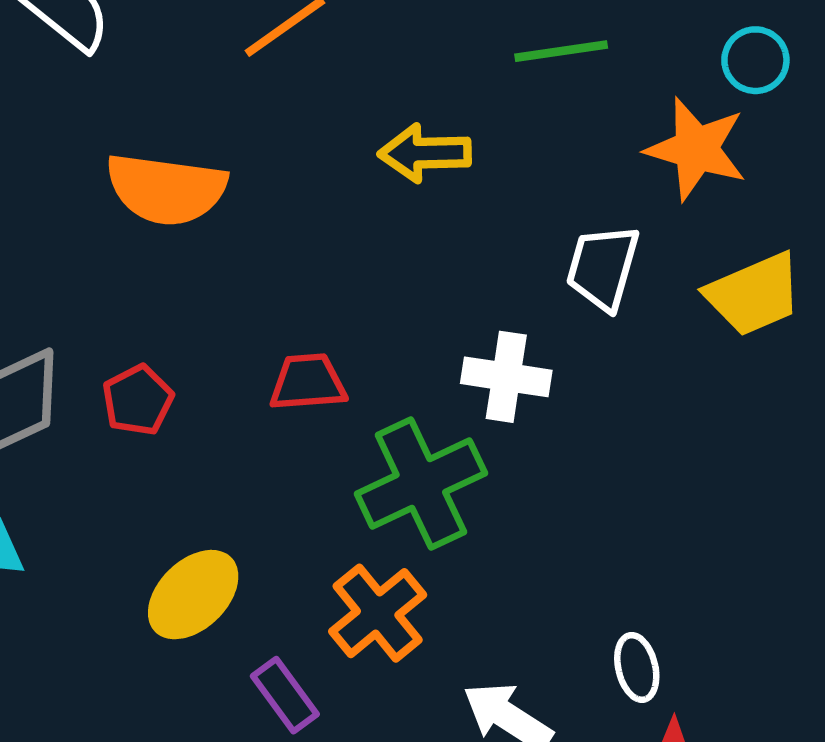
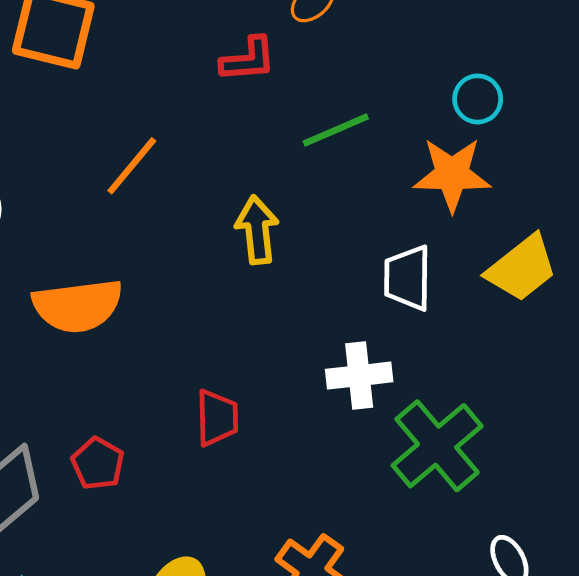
yellow arrow: (425, 153) -> (257, 230), turned 100
red trapezoid: (308, 382) -> (217, 418), turned 108
green cross: (421, 484) -> (437, 446), moved

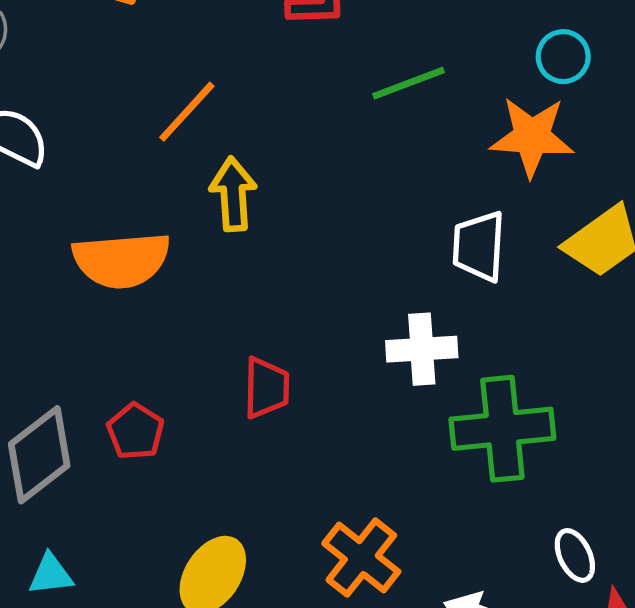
yellow arrow: (257, 230) -> (233, 194), moved
green cross: (437, 446) -> (502, 429), turned 32

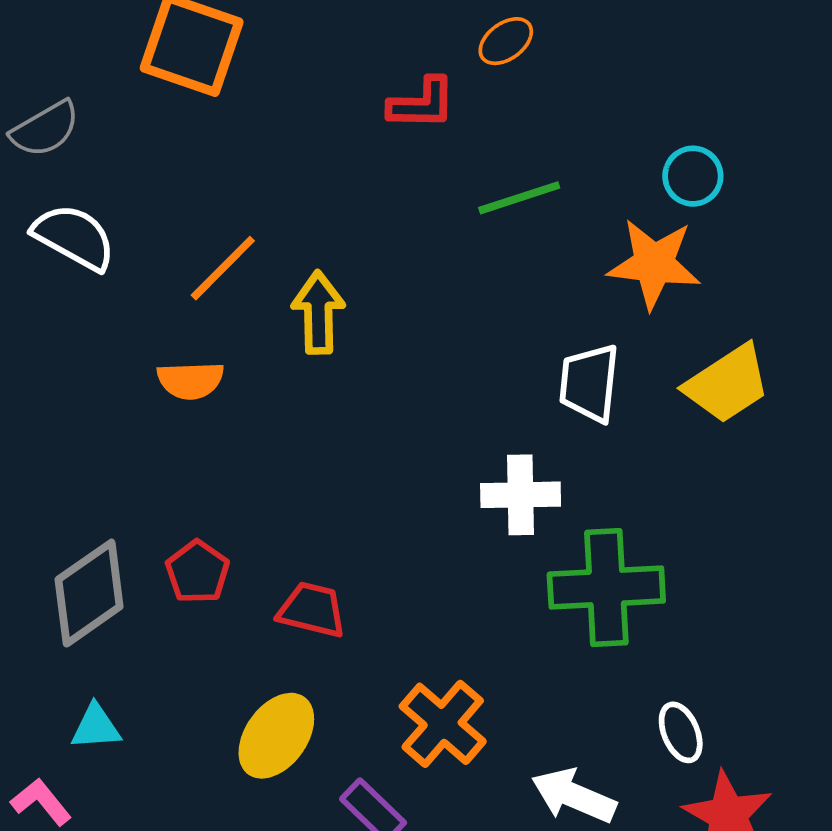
orange line: (187, 112) -> (223, 268), moved
orange semicircle: (121, 260) -> (190, 380), size x0.6
red trapezoid: (266, 388) -> (312, 610), moved, turned -80

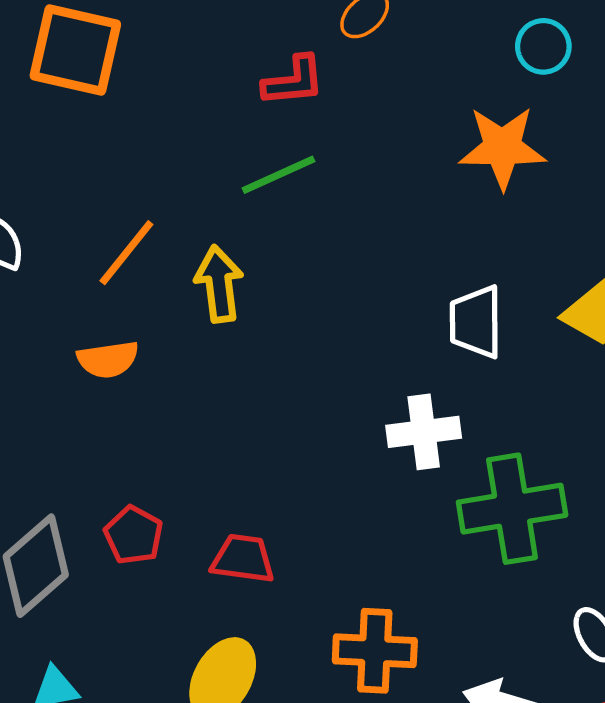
cyan circle: (693, 176) -> (543, 46), moved
green line: (519, 198) -> (278, 175), moved
orange star: (654, 264) -> (502, 147), moved
orange cross: (443, 724) -> (375, 651), turned -32

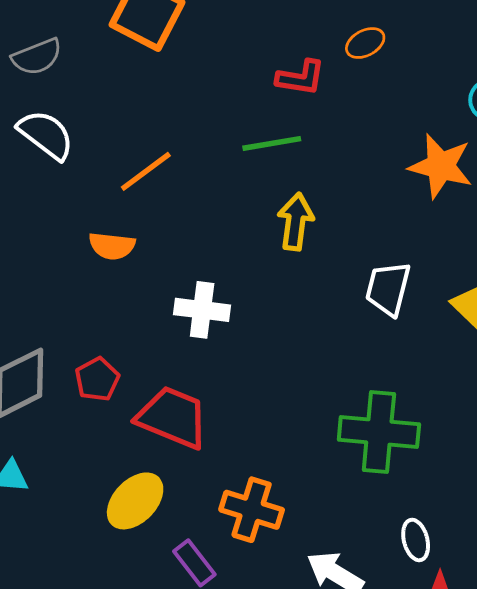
yellow arrow: (219, 284) -> (296, 222), moved
white cross: (424, 432) -> (202, 310), moved
red trapezoid: (243, 559) -> (173, 417), size x1.5

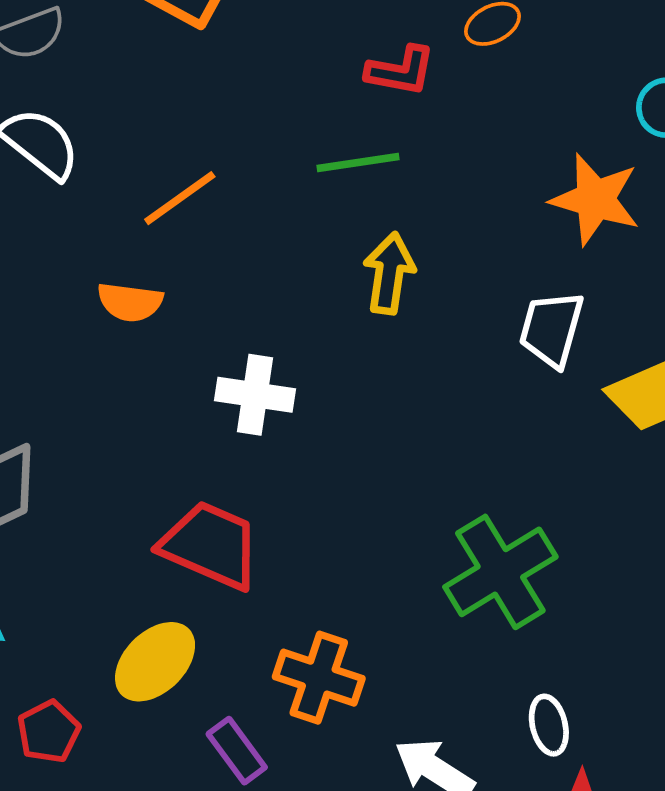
white trapezoid: (388, 289) -> (551, 329), moved
red pentagon: (97, 379) -> (49, 732), moved
green cross: (379, 432) -> (500, 572), turned -38

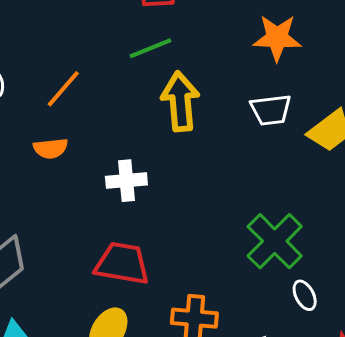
yellow arrow: (389, 273) -> (180, 101), size x1.4
white trapezoid: (551, 329) -> (271, 110), turned -99
white ellipse: (549, 725) -> (305, 295), moved

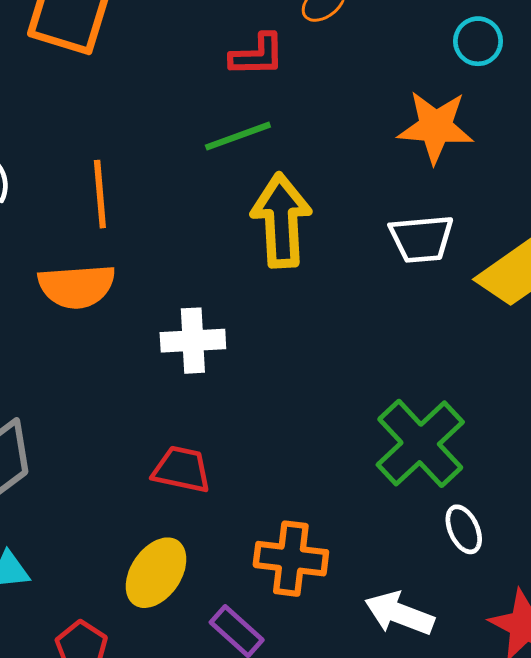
orange line: (63, 89) -> (100, 194), turned -48
orange semicircle: (51, 148) -> (77, 286), size x1.4
red trapezoid: (122, 264) -> (182, 469), size x0.7

